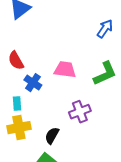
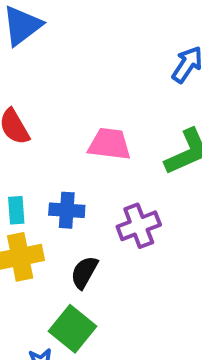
blue cross: (33, 83) -> (67, 210), moved, turned -30

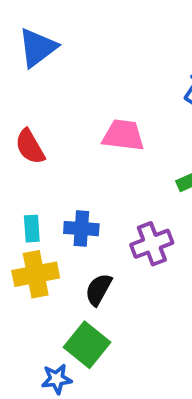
pink trapezoid: (110, 144) -> (123, 135), moved

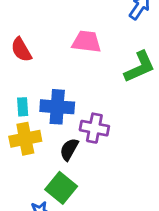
blue cross: (81, 229) -> (57, 107), size x1.4
purple cross: (152, 244) -> (94, 128), moved, turned 32

